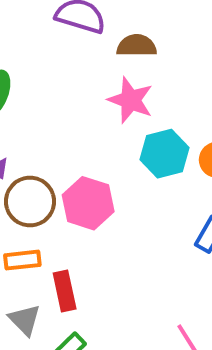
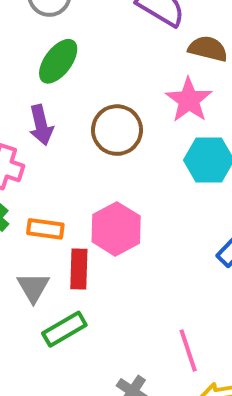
brown circle: (30, 202) -> (117, 130), moved
pink hexagon: (88, 203) -> (116, 229), moved

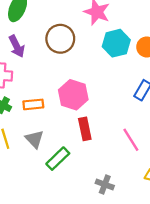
red rectangle: (79, 269) -> (85, 129), moved
pink line: (188, 350) -> (131, 140), moved

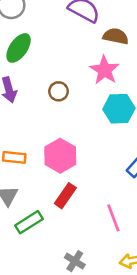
brown circle: (60, 39) -> (58, 91), size x0.6
red rectangle: (85, 129) -> (65, 196), turned 35

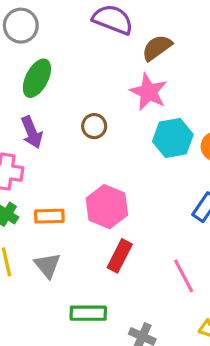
brown semicircle: (116, 36) -> (157, 48), turned -40
green rectangle: (29, 222) -> (88, 313), moved, turned 40

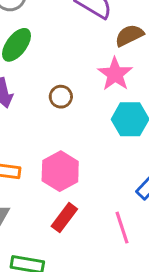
pink line: (184, 276) -> (122, 228), moved

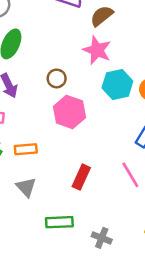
pink hexagon: (60, 171) -> (69, 112), moved

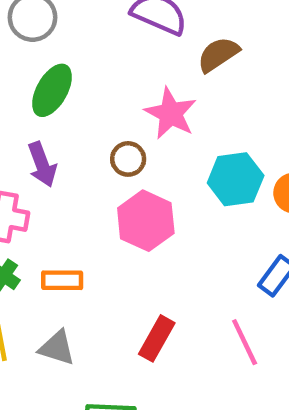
pink star: (97, 50) -> (171, 113), moved
gray triangle: (26, 187) -> (57, 348), turned -35

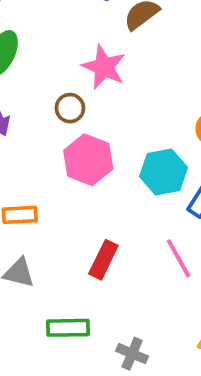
cyan hexagon: (236, 179) -> (164, 172), moved

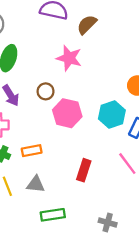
brown circle: (70, 108) -> (46, 91), moved
green rectangle: (68, 328) -> (53, 215), moved

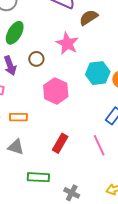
brown circle: (46, 91) -> (36, 59), moved
cyan hexagon: (112, 114) -> (98, 73), moved
green rectangle: (53, 215) -> (38, 177), moved

